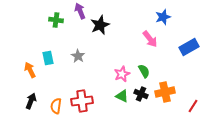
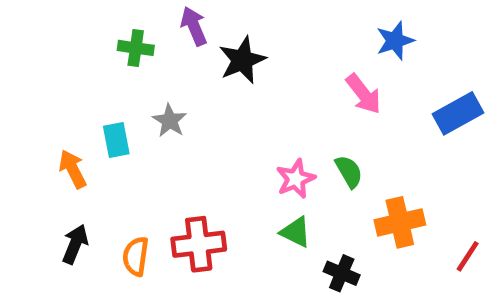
gray star: (78, 56) -> (170, 121), moved
black cross: (141, 94) -> (342, 273), moved

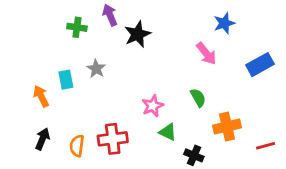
pink star: (296, 179) -> (153, 106), moved
red line: (468, 256) -> (266, 146), turned 42

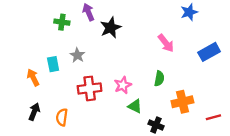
blue star: (224, 23) -> (189, 12), moved
green semicircle: (198, 98) -> (159, 79), turned 40
red cross: (113, 139) -> (90, 88), moved

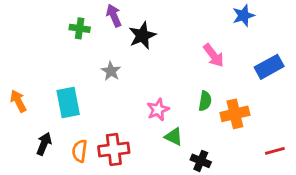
gray star: (77, 55) -> (111, 71), moved
cyan rectangle: (53, 64) -> (68, 102), moved, size x1.5
orange arrow: (33, 77) -> (18, 101), moved
red cross: (90, 88) -> (114, 149), moved
orange cross: (182, 102) -> (235, 114), moved

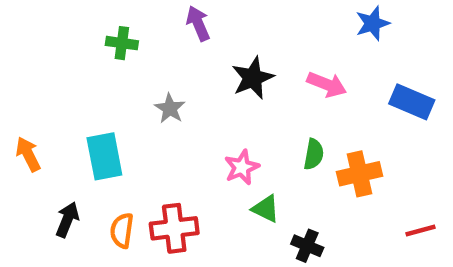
purple arrow: (114, 16) -> (198, 23), moved
black star: (142, 35) -> (253, 78), moved
pink arrow: (214, 55) -> (327, 84), turned -30
blue rectangle: (269, 67) -> (412, 102), turned 52

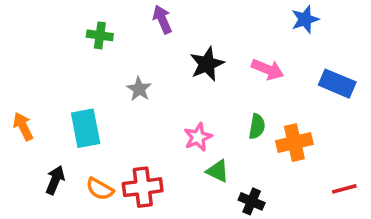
orange semicircle: (122, 231) -> (100, 189), turned -68

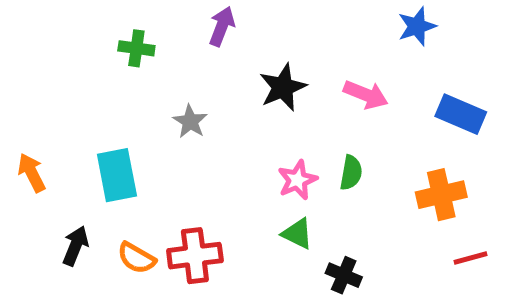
purple arrow: (162, 19) -> (222, 26), turned 44
pink star: (198, 137) -> (297, 180), moved
orange cross: (294, 143) -> (441, 195), moved

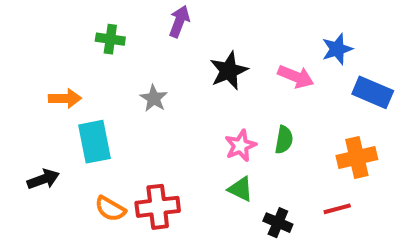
blue star: (417, 26) -> (337, 49), moved
orange arrow: (32, 173) -> (65, 98), moved, turned 116
black arrow: (75, 246) -> (43, 179), moved, turned 48
red line: (471, 258) -> (337, 209), moved

